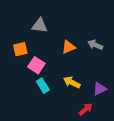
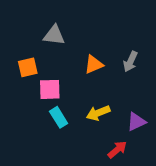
gray arrow: (95, 45) -> (130, 62), turned -88
pink square: (36, 65) -> (50, 89), turned -35
yellow arrow: (72, 82) -> (98, 113), turned -49

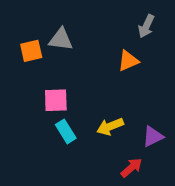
gray arrow: (130, 62) -> (146, 26), moved
orange triangle: (94, 65) -> (128, 61), moved
orange square: (28, 67) -> (31, 51), moved

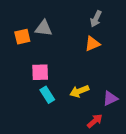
gray arrow: (146, 26) -> (96, 19), moved

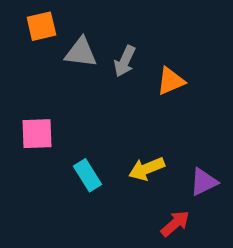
gray arrow: (96, 19) -> (125, 61), moved
orange square: (22, 37) -> (41, 26), moved
pink square: (40, 72) -> (37, 134), moved

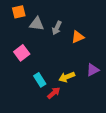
pink square: (37, 134) -> (22, 53), moved, turned -35
purple triangle: (204, 182) -> (93, 70), moved
red arrow: (175, 224) -> (54, 93), moved

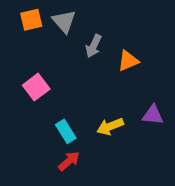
gray triangle: (37, 24) -> (64, 21), moved, turned 42
purple triangle: (93, 70) -> (153, 115), turned 32
red arrow: (54, 93) -> (69, 161), moved

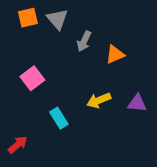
yellow arrow: (110, 126) -> (99, 100), moved
red arrow: (69, 161) -> (18, 145), moved

